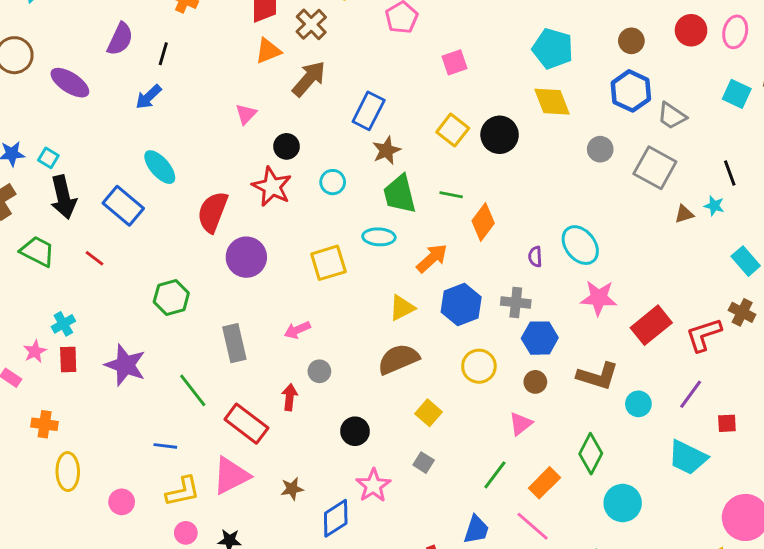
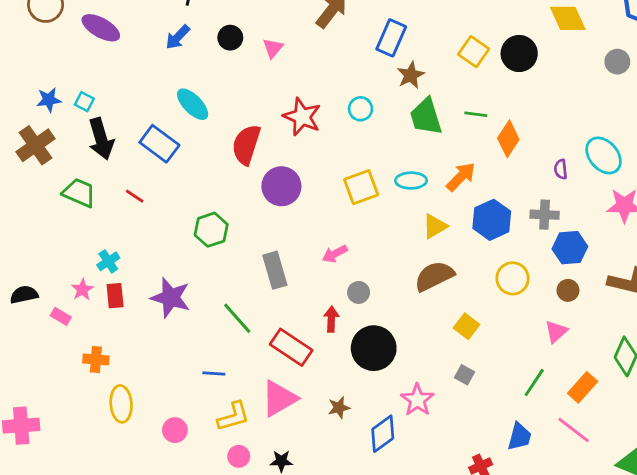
black circle: (286, 146) -> (230, 38), moved
cyan ellipse: (379, 237) -> (411, 181), moved
black circle: (355, 431) -> (374, 348), moved, size x1.6

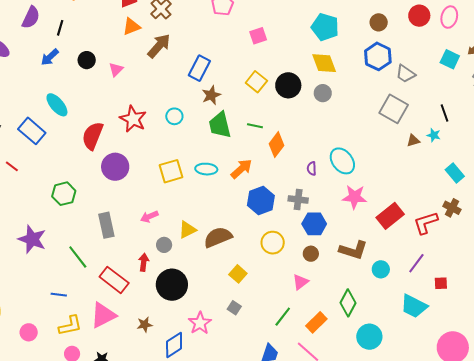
gray circle: (617, 62) -> (323, 93), moved
yellow triangle: (435, 226) -> (187, 230), moved

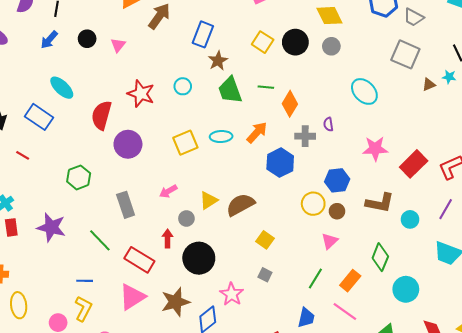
cyan ellipse: (342, 161) -> (364, 91), moved
gray cross: (298, 199) -> (305, 136), moved
yellow circle: (273, 243) -> (313, 204), moved
brown star: (145, 325) -> (175, 302), size x1.8
yellow L-shape: (70, 326) -> (83, 309), moved, turned -45

